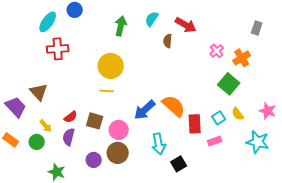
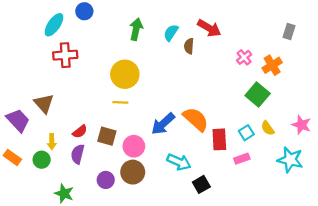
cyan semicircle: (152, 19) -> (171, 33), moved
yellow arrow: (46, 126) -> (52, 142), turned 40
cyan arrow: (159, 144) -> (179, 162), turned -55

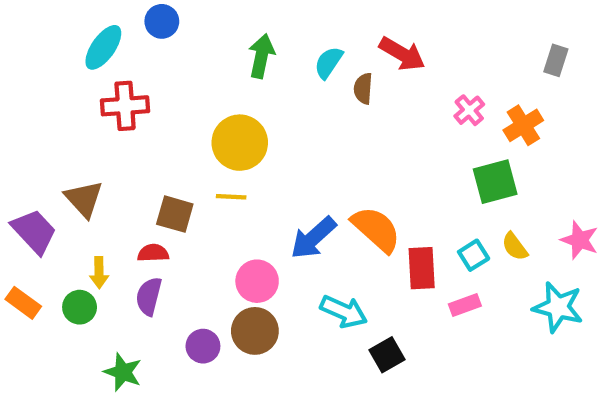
green square: (258, 94) -> (495, 182), turned 35
red semicircle: (80, 132) -> (153, 253), turned -144
brown square: (107, 136) -> (175, 214), moved

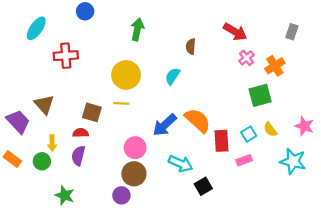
cyan ellipse: (103, 47) -> (36, 28), moved
red arrow: (402, 54) -> (235, 32), moved
cyan semicircle: (329, 63) -> (173, 76), moved
purple circle: (203, 346) -> (121, 195), moved

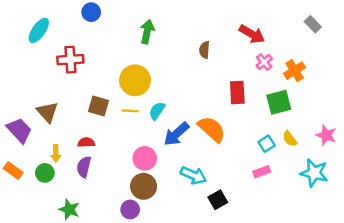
gray rectangle: (292, 32) -> (313, 24), moved, turned -63
cyan semicircle: (173, 76) -> (157, 111), moved
brown square: (92, 112) -> (98, 106), moved
red rectangle: (221, 141) -> (237, 93), moved

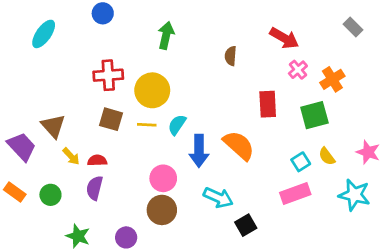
red cross: (70, 60) -> (108, 75), moved
blue arrow: (176, 134) -> (199, 151), turned -48
yellow arrow: (56, 153) -> (71, 156), moved, turned -42
pink rectangle: (262, 172) -> (295, 193), size x1.5
purple circle: (130, 209) -> (126, 237), moved

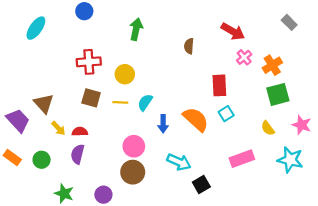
yellow circle: (152, 90) -> (125, 74), size x0.7
green square: (314, 115) -> (278, 94), moved
blue arrow: (199, 151) -> (163, 124), size x0.7
cyan square: (301, 162) -> (226, 114), moved

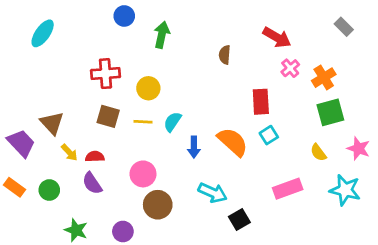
blue circle: (84, 11) -> (124, 16), moved
pink circle: (134, 146) -> (143, 174), moved
purple semicircle: (78, 154) -> (92, 183), turned -48

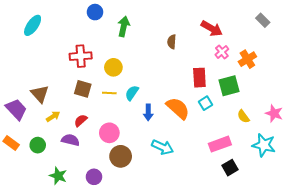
green square: (330, 112) -> (229, 86), moved
yellow arrow: (69, 153) -> (53, 116), turned -80
red semicircle: (95, 157) -> (81, 121), moved, turned -40
purple semicircle: (92, 183) -> (70, 140), turned 138
black square: (239, 219) -> (230, 168), moved

